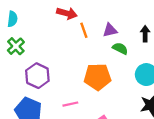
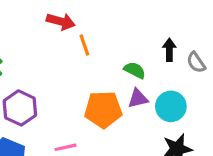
purple triangle: (110, 30) -> (138, 99), moved

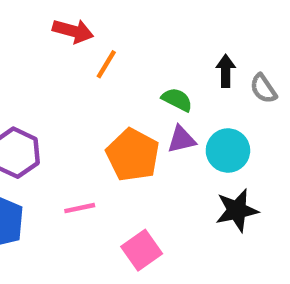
orange line: (84, 45) -> (106, 64), turned 50
orange pentagon: (103, 110) -> (133, 155), turned 30

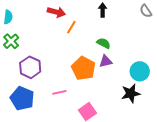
black arrow: (226, 71) -> (103, 10), moved
gray semicircle: (263, 89) -> (146, 11), moved
cyan circle: (228, 151) -> (140, 71), moved

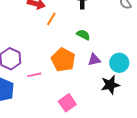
purple triangle: (106, 61) -> (94, 60), moved
pink line: (59, 92) -> (34, 75), moved

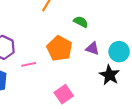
purple triangle: (94, 60) -> (92, 48), turned 32
black star: (110, 85) -> (109, 75), turned -30

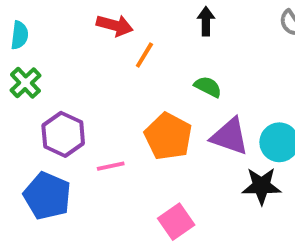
purple triangle: (92, 48) -> (230, 136), size x1.5
black star: (109, 75) -> (261, 186), turned -30

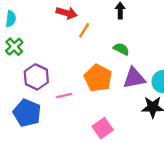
purple triangle: (230, 136) -> (134, 78), turned -30

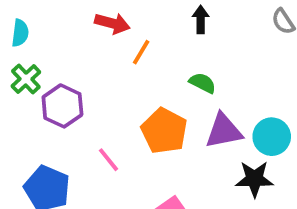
purple hexagon: (36, 77) -> (62, 106), moved
pink line: (64, 96) -> (108, 160), turned 63

